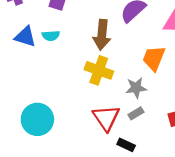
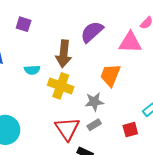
cyan semicircle: (51, 36) -> (32, 70), moved

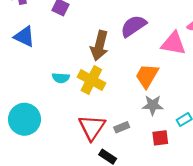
cyan semicircle: (32, 70) -> (61, 78), moved
gray star: (94, 102) -> (153, 105), moved

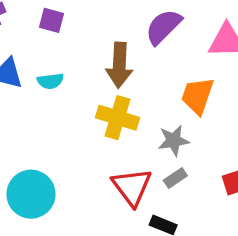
cyan semicircle: (61, 78) -> (50, 81), moved
gray star: (153, 105) -> (174, 140), moved

